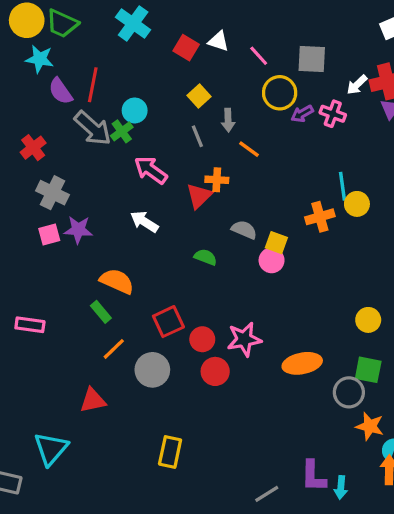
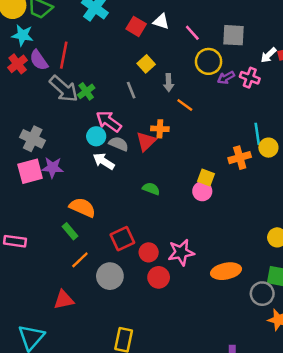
cyan circle: (135, 110) -> (96, 136), moved
gray line: (197, 136) -> (131, 90), moved
red cross: (33, 148) -> (18, 64), moved
gray semicircle: (244, 230) -> (119, 144), moved
pink square: (49, 235) -> (30, 171), size x1.5

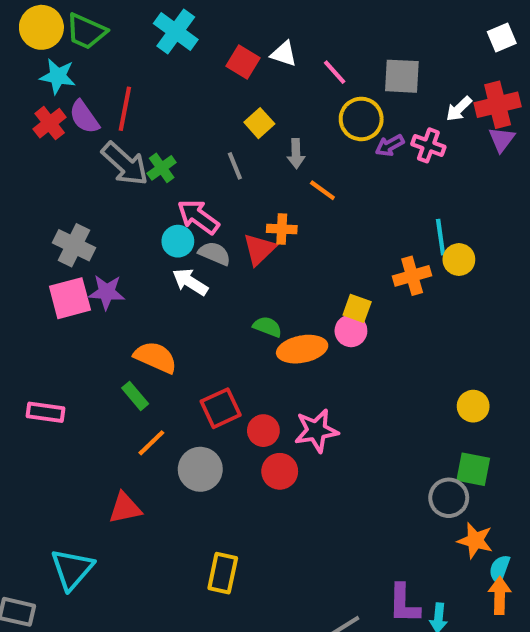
orange ellipse: (226, 271) -> (302, 349), moved

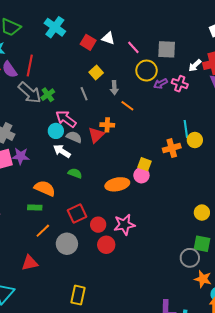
green semicircle: (267, 327) -> (75, 173), moved
green rectangle: (135, 396) -> (35, 207), turned -48

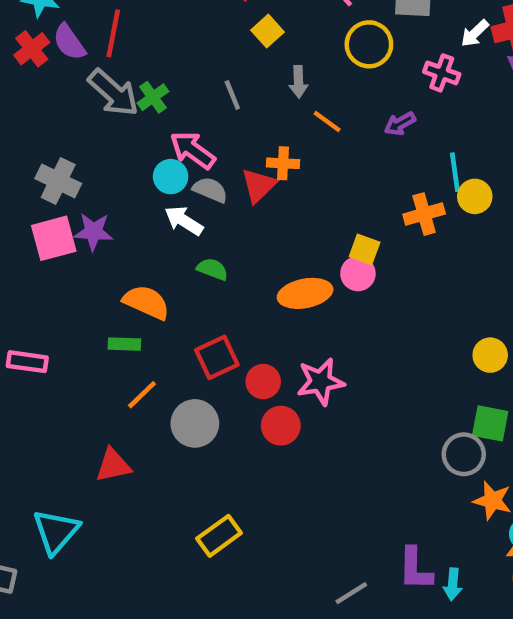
yellow square: (96, 73) -> (268, 31), moved
purple arrow: (161, 84) -> (400, 124), moved
yellow rectangle: (78, 295) -> (219, 536), turned 42

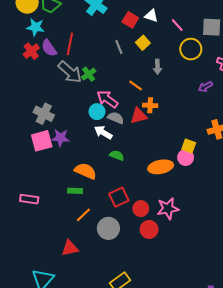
gray line: (232, 95) -> (119, 47), moved
orange line: (327, 121) -> (136, 86), moved
red triangle: (259, 185) -> (139, 116), turned 30

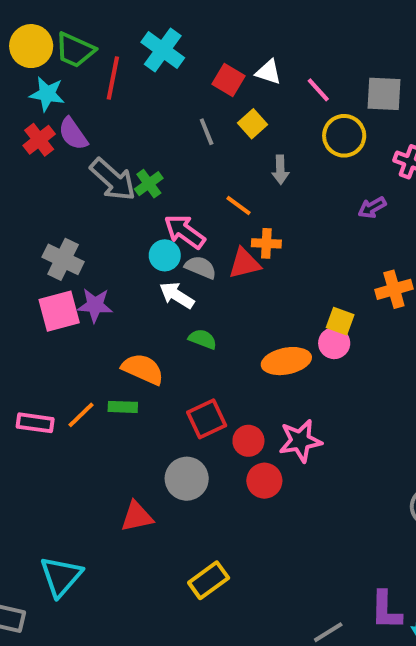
red line: (70, 44) -> (113, 78), moved
orange line: (83, 215) -> (81, 415), moved
red triangle: (70, 248) -> (137, 517), moved

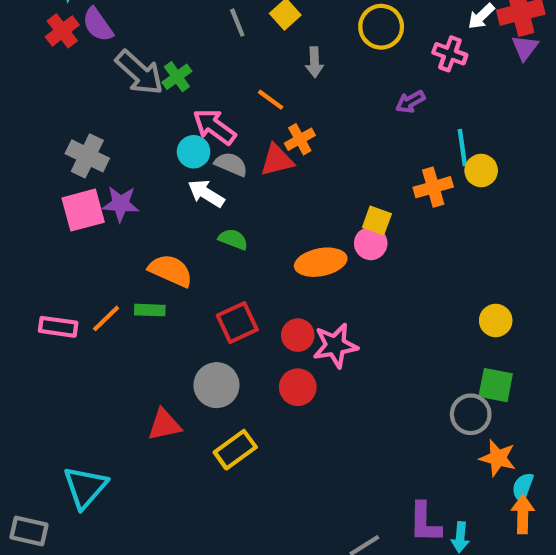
orange cross: (266, 243) -> (300, 139), turned -32
red circle: (248, 441) -> (298, 335), moved
yellow rectangle: (209, 580) -> (235, 450), moved

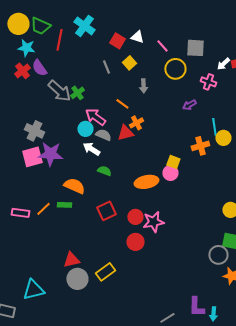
purple star: (121, 204) -> (50, 154), size x1.4
gray circle: (216, 385) -> (77, 279), moved
cyan triangle: (85, 487) -> (33, 290), turned 35

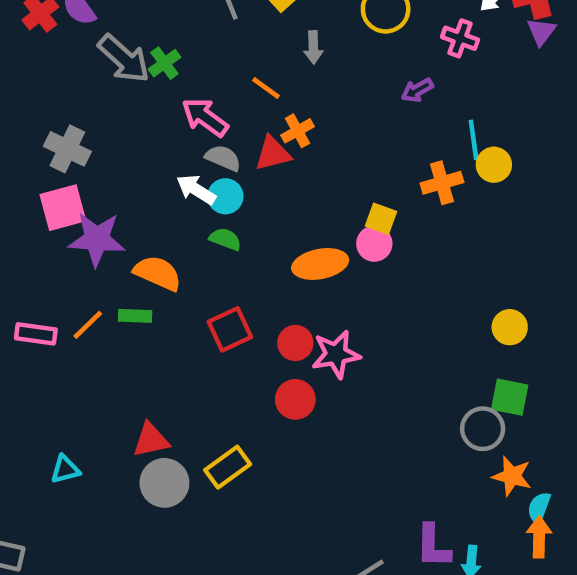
cyan circle: (85, 129) -> (225, 196), moved
purple star: (50, 154) -> (97, 239), moved
cyan triangle: (33, 290) -> (65, 469), moved, size x0.6

